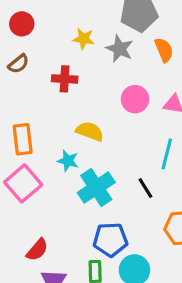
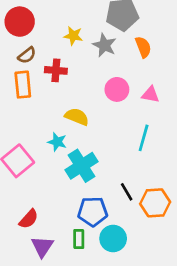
red circle: (22, 24) -> (20, 22), size x1.4
brown semicircle: (19, 64) -> (27, 55), moved
orange rectangle: (23, 139) -> (23, 85), moved
black line: (145, 188) -> (127, 192), moved

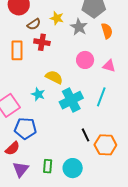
brown semicircle: (27, 55) -> (34, 24), moved
cyan cross: (81, 166) -> (71, 100), moved
blue pentagon: (93, 212) -> (25, 128), moved

